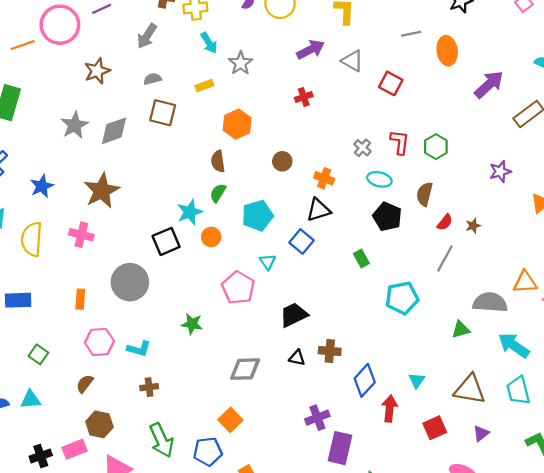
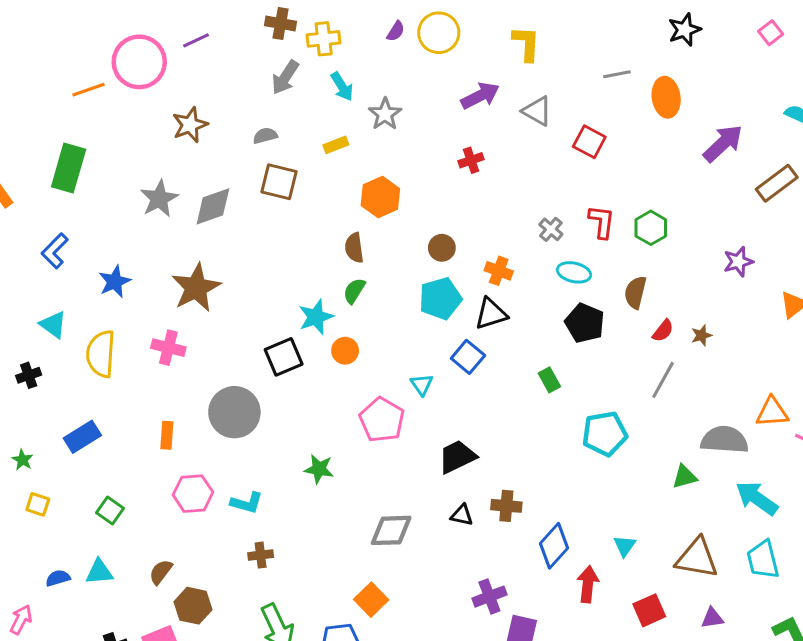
gray arrow: (147, 36) -> (285, 77), moved
cyan pentagon: (257, 216) -> (440, 298), moved
blue rectangle: (18, 300) -> (82, 437), turned -30
brown semicircle: (85, 384) -> (161, 572), moved
purple triangle: (481, 433) -> (712, 618), turned 30

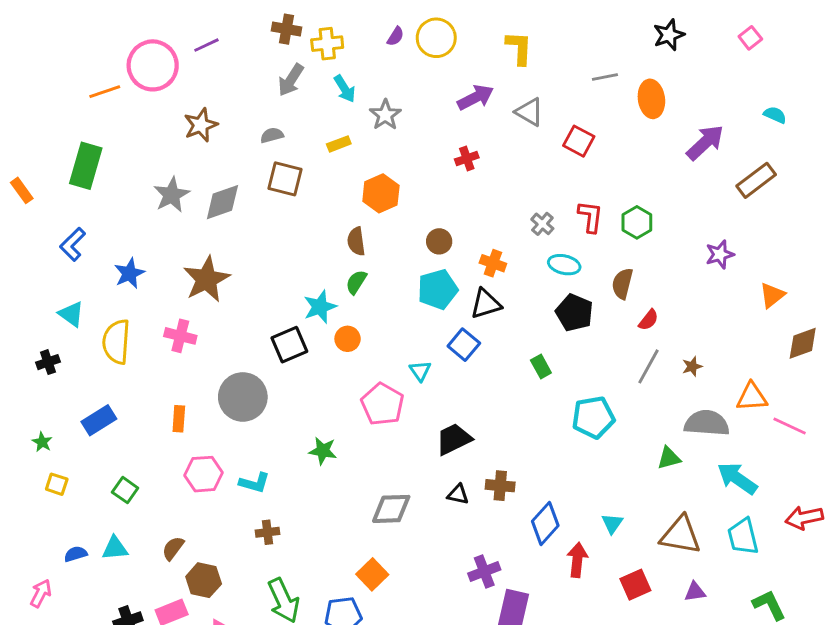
brown star: (701, 335) -> (692, 366), moved

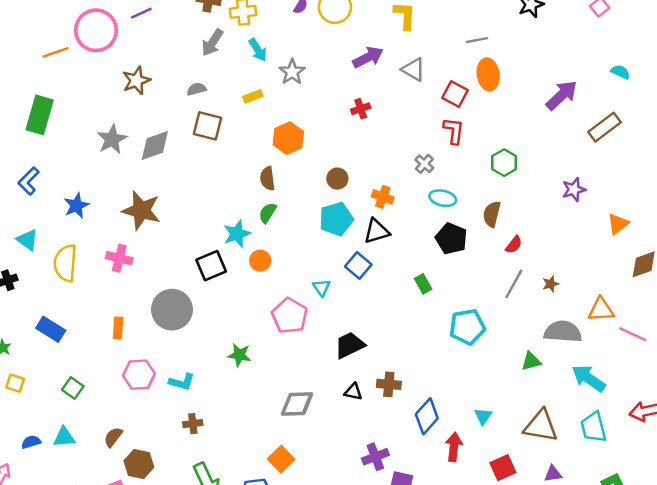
orange ellipse: (651, 99) -> (488, 74), moved
red L-shape: (590, 217) -> (454, 131), moved
brown star: (206, 279) -> (141, 210), turned -30
blue rectangle: (99, 420) -> (51, 329), turned 64

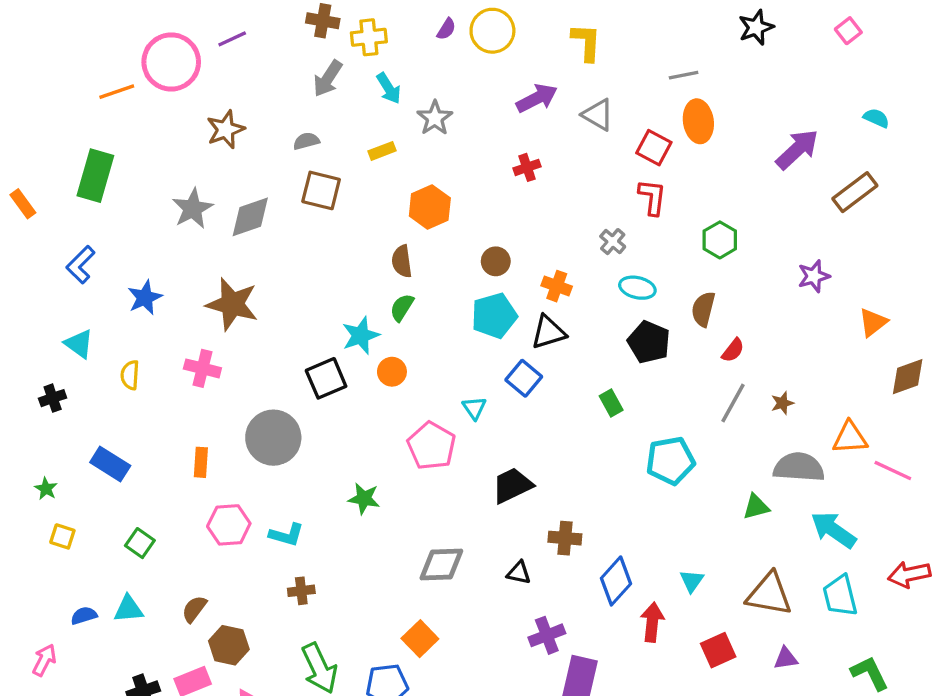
yellow semicircle: (65, 263) -> (130, 375), size x0.6
black triangle: (353, 392) -> (519, 573), moved

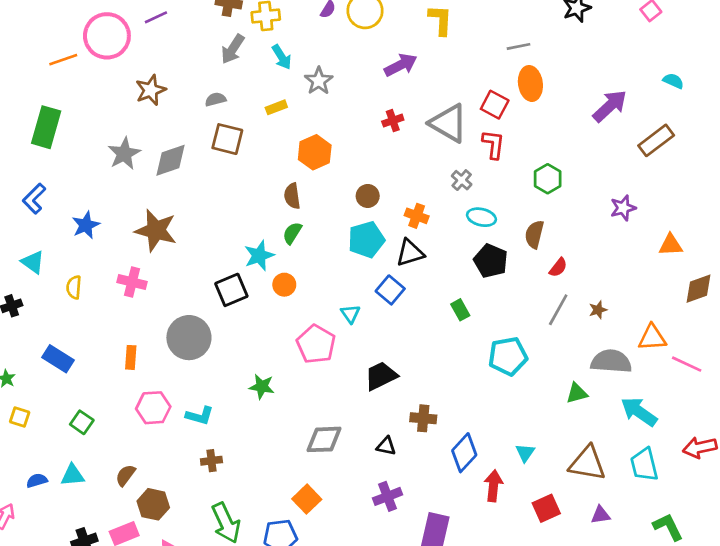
gray triangle: (598, 115) -> (448, 123), moved, size x1.5
orange triangle: (873, 322) -> (671, 245), turned 35
purple cross: (547, 635) -> (388, 496), moved

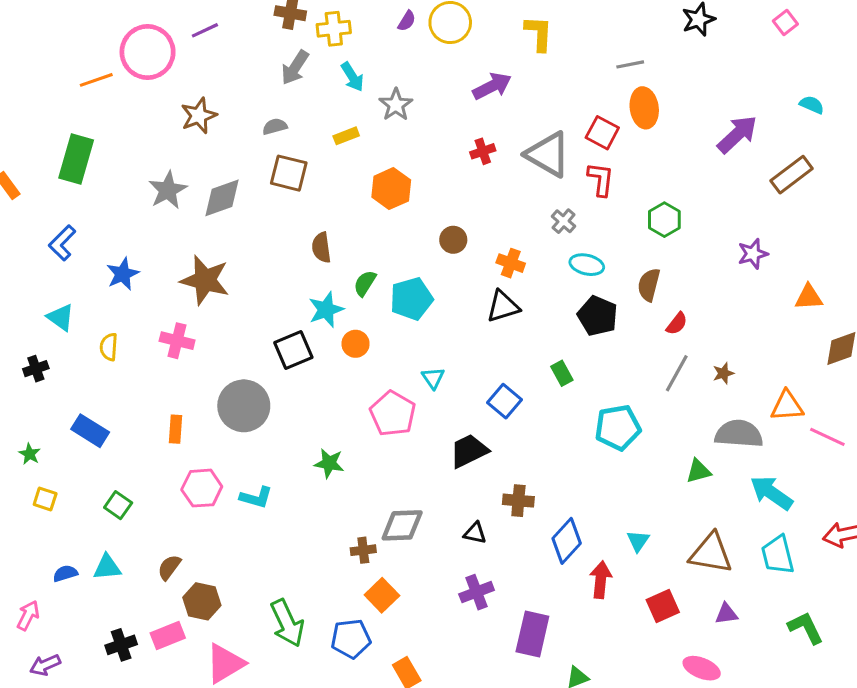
brown semicircle: (292, 196) -> (321, 248), moved
cyan pentagon: (366, 240) -> (411, 299), moved
blue square: (390, 290) -> (505, 401), moved
brown cross: (211, 461) -> (363, 550), moved

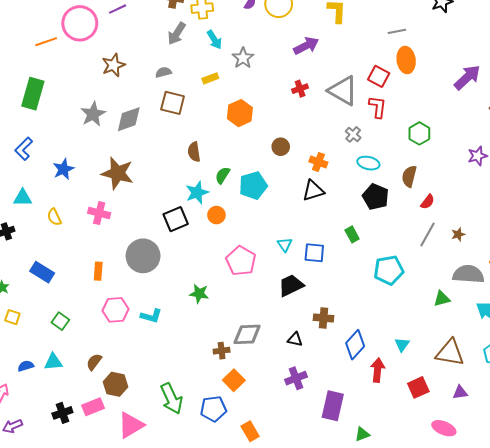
cyan triangle: (61, 317) -> (23, 198), turned -36
yellow semicircle: (109, 347) -> (54, 217), turned -30
cyan triangle: (433, 378) -> (285, 245), moved
blue square: (505, 401) -> (314, 253), turned -35

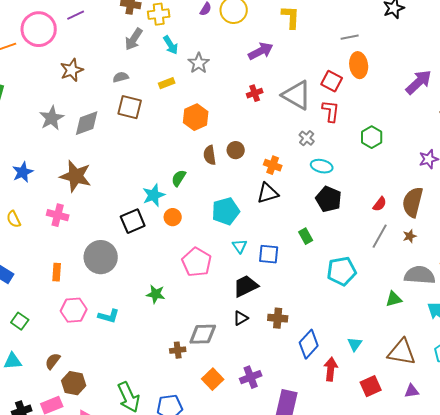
brown semicircle: (194, 152) -> (210, 155), moved
brown semicircle: (409, 176) -> (413, 202), moved, size x1.4
cyan pentagon: (253, 185) -> (226, 211), moved
black triangle: (295, 339) -> (241, 318), moved, turned -42
orange square: (234, 380) -> (213, 379), moved

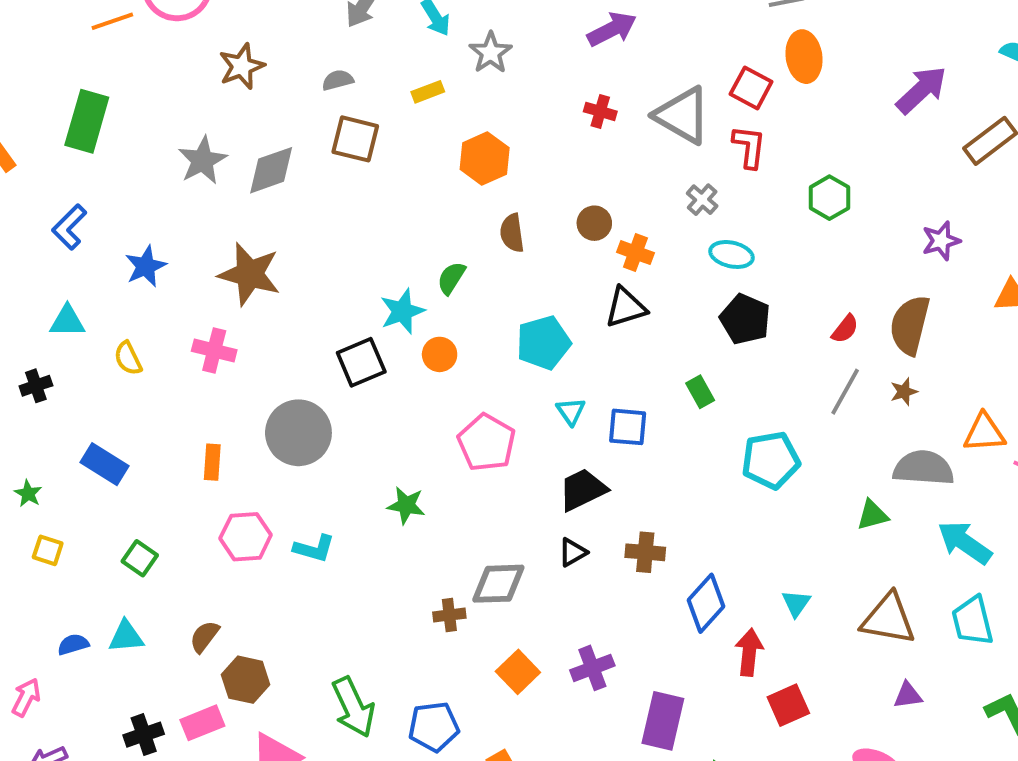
red cross: (255, 93) -> (600, 111), turned 35
brown circle: (236, 150) -> (594, 223), moved
red square: (371, 386) -> (788, 705), moved

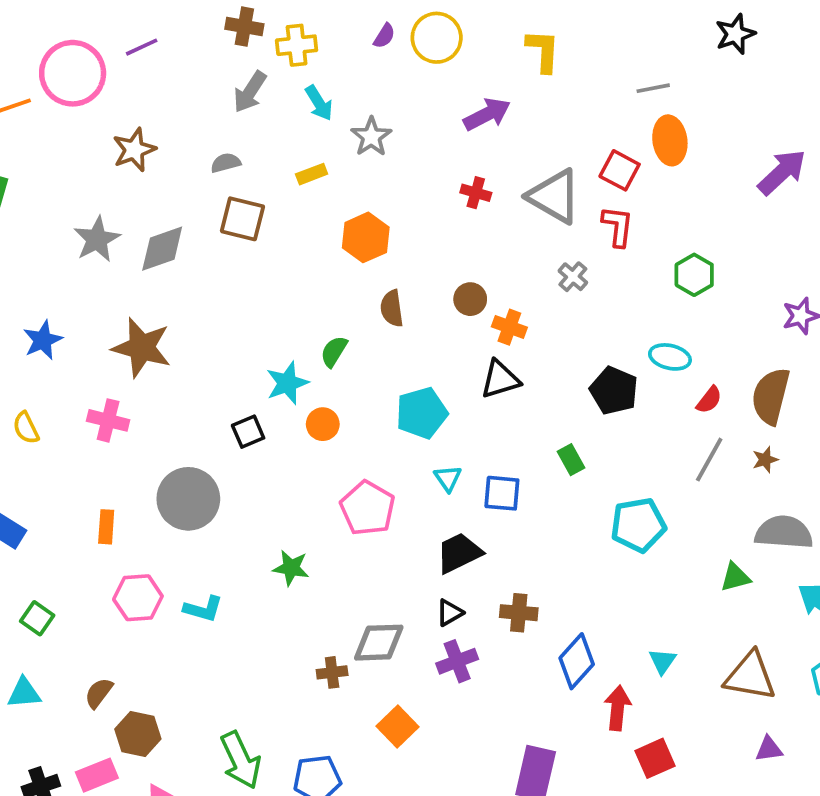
cyan ellipse: (731, 254) -> (670, 357), moved
black square: (361, 362) -> (248, 432), size x0.7
purple cross: (592, 668) -> (457, 661), moved

